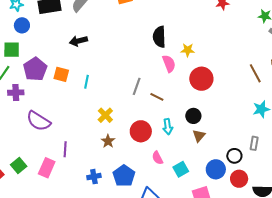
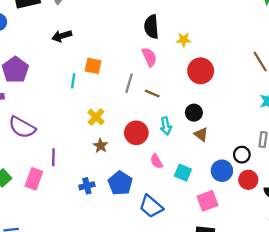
pink semicircle: (169, 64) -> (149, 57), moved
orange square: (61, 74) -> (93, 66), moved
brown triangle: (199, 136) -> (201, 134), turned -32
cyan square: (181, 169) -> (183, 173), turned -35

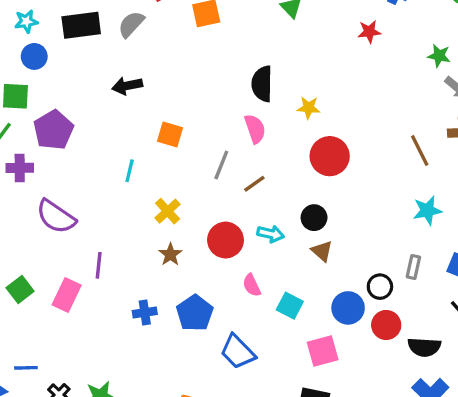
cyan line: (73, 81) -> (130, 171), moved
brown line: (152, 94) -> (254, 184), turned -64
cyan arrow: (166, 126) -> (271, 234), turned -72

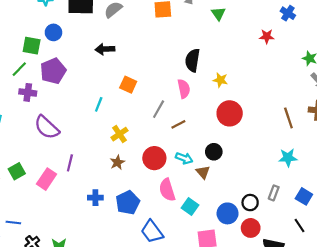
blue circle: (34, 56) -> (53, 32), moved
brown triangle: (322, 251) -> (203, 172), moved
pink semicircle: (252, 285) -> (167, 190), size x1.5

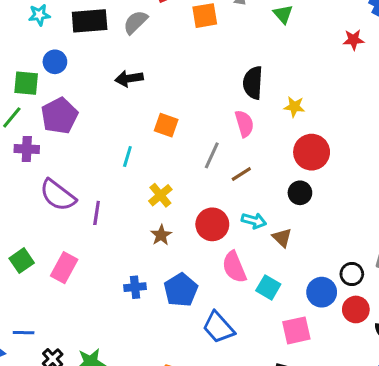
black circle: (214, 152) -> (300, 193), moved
purple line: (70, 163) -> (97, 213), moved

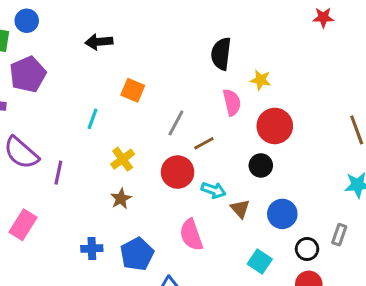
pink semicircle: (244, 124) -> (232, 102), moved
red circle: (212, 224) -> (178, 172), moved
cyan square: (268, 287) -> (260, 261), moved
blue circle: (322, 292) -> (282, 214), moved

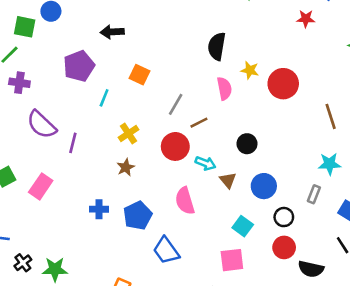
purple pentagon: (28, 74) -> (79, 66), moved
red circle: (275, 126) -> (283, 84), moved
gray rectangle: (339, 235) -> (314, 194), moved

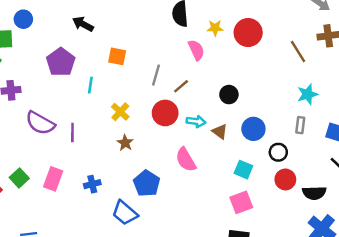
black arrow: (112, 32) -> (83, 24), turned 45
blue cross: (99, 209) -> (92, 184), moved
blue trapezoid: (166, 251) -> (125, 213), moved

